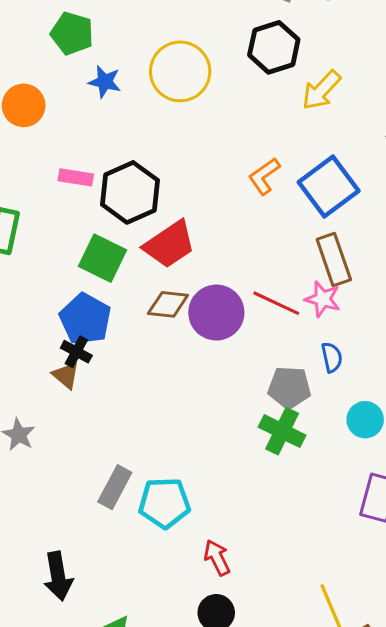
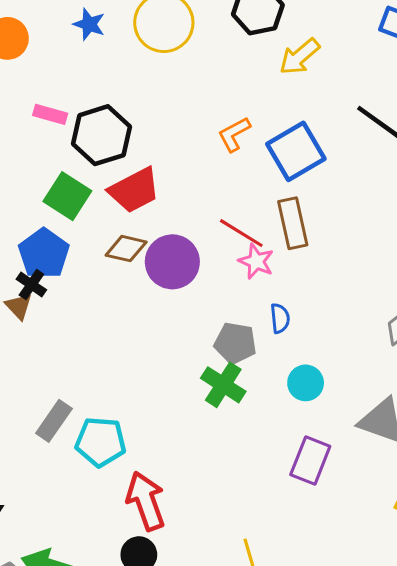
pink star: (323, 299) -> (256, 261), moved
red line: (276, 303) -> (241, 233), moved
red arrow: (217, 558) -> (146, 501), size x1.6

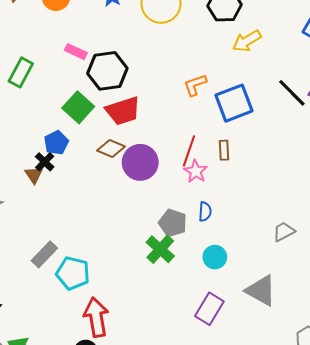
brown rectangle: (293, 223) -> (224, 150), size x0.6
red line: (241, 233) -> (189, 151), turned 68
blue pentagon: (44, 254) -> (56, 143), size x0.7

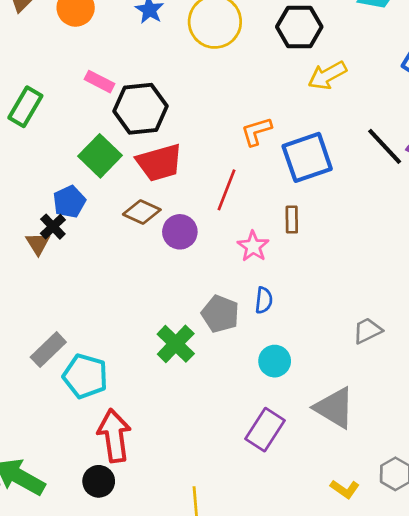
red line: (189, 151) -> (226, 190), moved
purple circle: (140, 162) -> (180, 232), size x0.7
green cross: (160, 249) -> (176, 344), moved

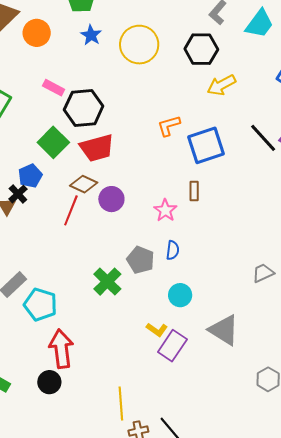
red line: (226, 190) -> (71, 210), moved
gray trapezoid: (367, 331) -> (263, 273), moved
yellow L-shape: (345, 489) -> (157, 330), moved

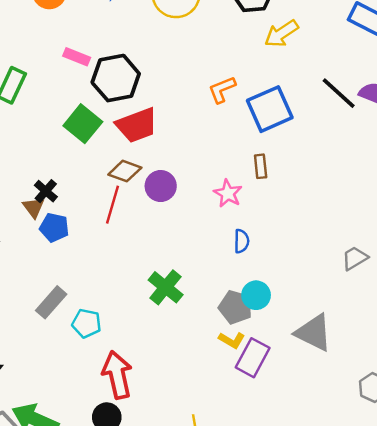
blue pentagon: (30, 176) -> (54, 227), moved, turned -30
gray pentagon: (141, 260) -> (235, 307), moved
cyan pentagon: (40, 305) -> (87, 323), size x0.7

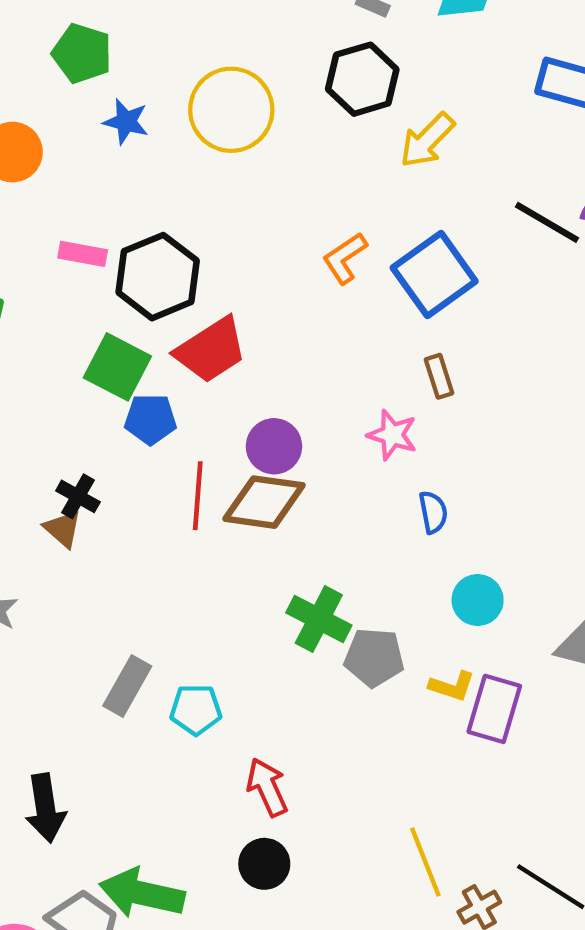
brown diamond: (125, 171) -> (264, 502), moved, size x1.4
blue pentagon: (54, 227) -> (150, 419), moved
gray pentagon: (235, 307) -> (374, 657), moved
red arrow: (117, 375) -> (267, 787), size x0.7

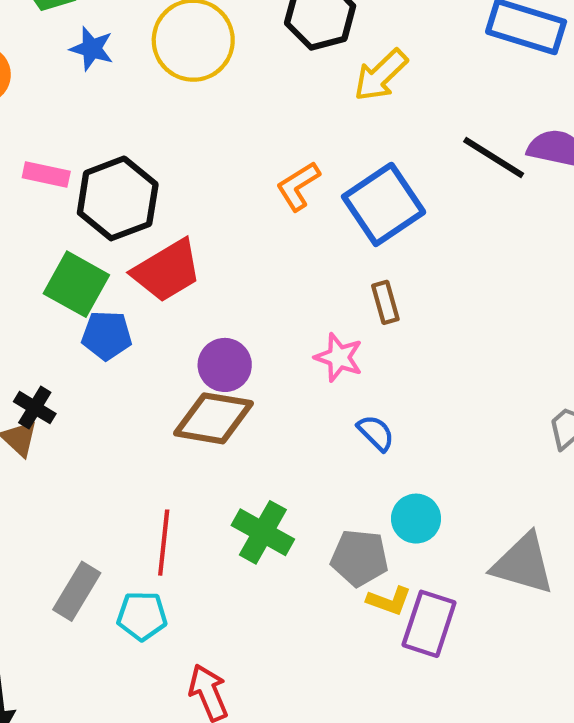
red line: (198, 496) -> (164, 543), moved
blue semicircle: (433, 512) -> (376, 433), turned -36
gray pentagon: (374, 657) -> (360, 558), moved

